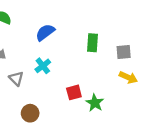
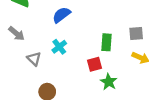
green rectangle: (92, 43) -> (106, 42), moved
red square: (74, 92) -> (94, 64), moved

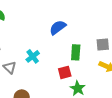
blue semicircle: (61, 15) -> (58, 27), moved

